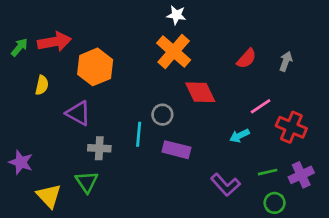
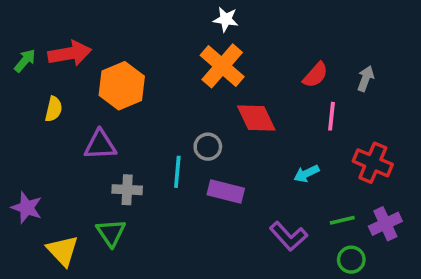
pink line: (261, 106) -> (332, 116), moved, turned -50
purple triangle: (78, 113) -> (100, 145), turned -32

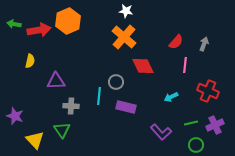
green arrow: (25, 61) -> (14, 24), moved, turned -120
orange hexagon: (122, 86) -> (68, 21), moved

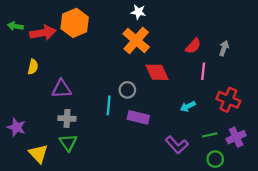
gray cross: (71, 106) -> (67, 118), moved

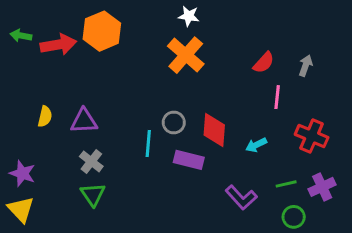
yellow semicircle: (33, 67) -> (45, 116), moved
red diamond: (157, 72) -> (214, 130), moved, turned 30
gray cross: (67, 118) -> (91, 161), turned 35
yellow triangle: (38, 154) -> (21, 209), moved

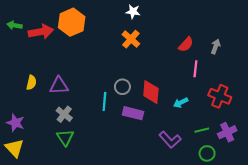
orange cross: (186, 55) -> (131, 39), size x0.7

